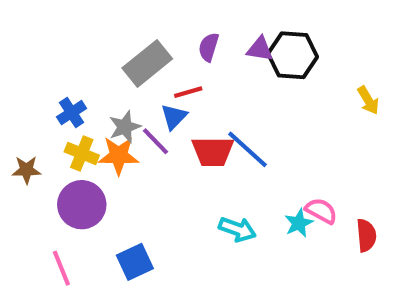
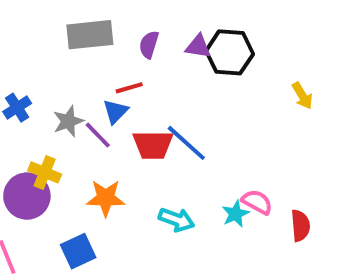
gray rectangle: (147, 63) -> (90, 35), moved, turned 33
yellow cross: (82, 154) -> (45, 172), moved
orange star: (119, 156) -> (106, 198), moved

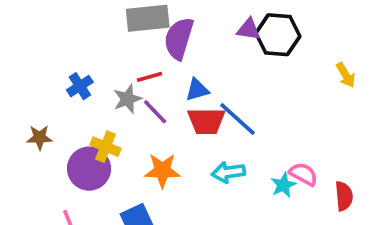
purple semicircle: (149, 45) -> (179, 38), moved, size x1.6
red line: (129, 88) -> (150, 77), moved
blue triangle: (115, 111) -> (197, 90), moved, turned 30
cyan arrow: (176, 220) -> (228, 172), moved, turned 152

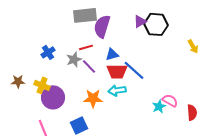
purple triangle: (249, 29) -> (140, 21), turned -40
brown star: (40, 137) -> (18, 81), moved
yellow cross: (106, 147) -> (42, 85), moved
cyan arrow: (228, 172) -> (117, 90), moved

